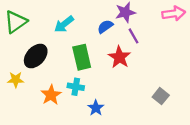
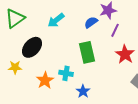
purple line: (134, 36) -> (115, 30), turned 56
green rectangle: (82, 57) -> (87, 52), moved
red star: (119, 57) -> (125, 54), moved

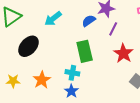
yellow star: (15, 67) -> (13, 81), moved
cyan cross: (66, 73) -> (72, 73), moved
blue star: (83, 91) -> (71, 91), moved

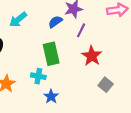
blue star: (71, 91) -> (51, 96), moved

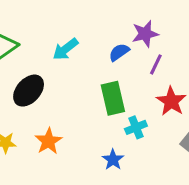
cyan cross: (38, 76) -> (136, 127), moved, turned -32

